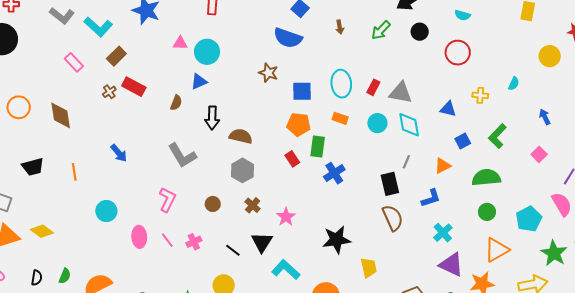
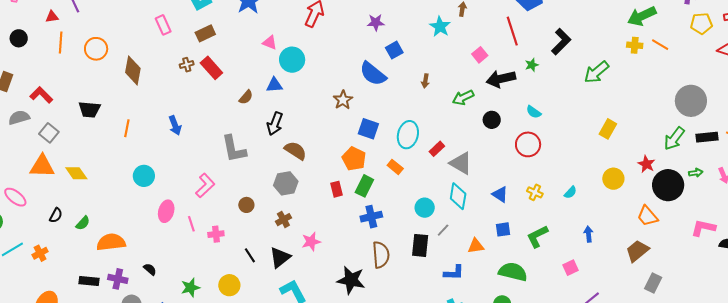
cyan semicircle: (463, 15) -> (534, 112), moved
black circle: (420, 32) -> (492, 120), moved
cyan circle: (377, 123) -> (425, 208), moved
brown semicircle: (393, 218) -> (381, 255), moved

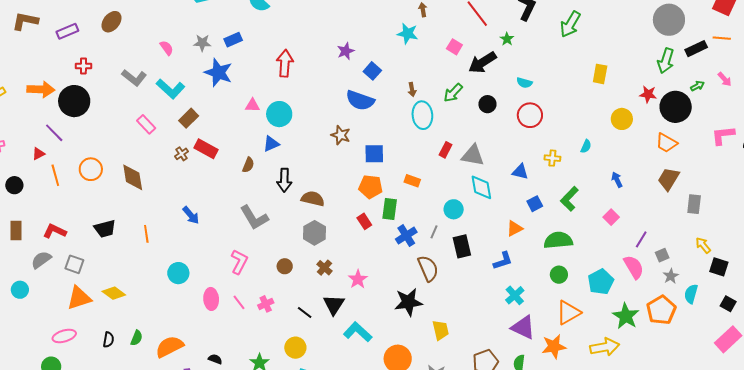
cyan ellipse: (408, 135) -> (422, 115), moved
pink ellipse: (15, 197) -> (64, 336), turned -35
gray line: (443, 230) -> (434, 232), moved

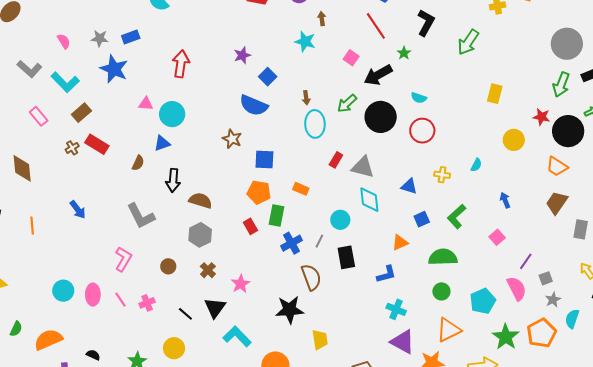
black circle: (487, 104) -> (381, 117), size x1.8
cyan circle: (178, 273) -> (63, 291), moved
cyan cross: (515, 295) -> (396, 309), turned -30

